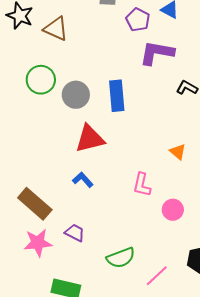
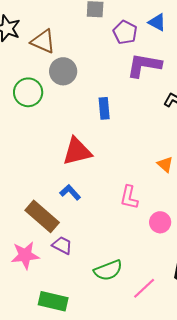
gray circle: (76, 95) -> (63, 71), moved
blue rectangle: (117, 96) -> (104, 108), size x0.7
brown rectangle: (35, 204) -> (42, 216), moved

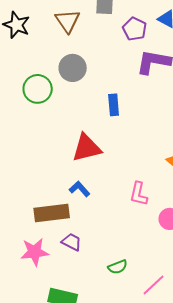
brown triangle: (43, 41) -> (68, 21), moved, turned 32
brown rectangle: (42, 216) -> (52, 213), turned -48
green semicircle: (108, 270) -> (118, 267), size x0.7

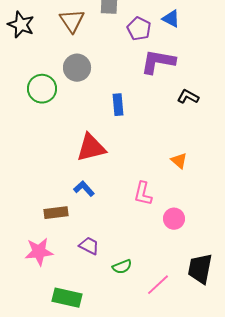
brown rectangle: (52, 213) -> (56, 213), size x0.7
purple trapezoid: (72, 242) -> (89, 246), moved

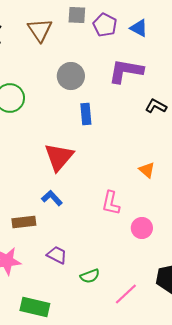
purple pentagon: (139, 29) -> (105, 25), moved
gray circle: (77, 68) -> (71, 76), moved
red triangle: (91, 148) -> (59, 157), turned -36

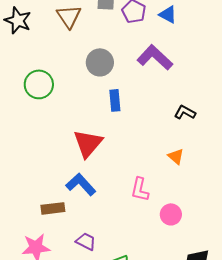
purple L-shape: (126, 71) -> (155, 57), turned 33
black L-shape: (156, 106) -> (185, 112), moved
blue L-shape: (52, 198) -> (81, 184), size x1.4

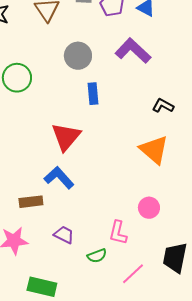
orange triangle: (176, 156) -> (154, 150), size x1.8
pink L-shape: (140, 189) -> (118, 233), moved

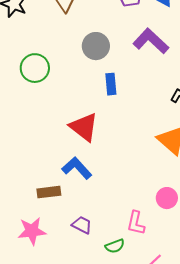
red triangle: (66, 137) -> (84, 127), turned -32

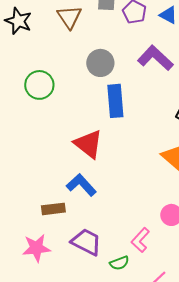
blue rectangle: (111, 84) -> (115, 101), size x1.5
pink L-shape: (136, 223) -> (140, 240), turned 30
purple trapezoid: (82, 225) -> (86, 242), size x1.5

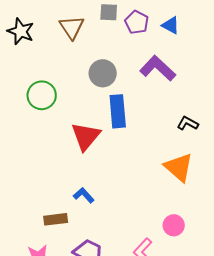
red triangle: (88, 144) -> (86, 136), moved, turned 32
blue L-shape: (81, 185) -> (84, 195), size x0.7

